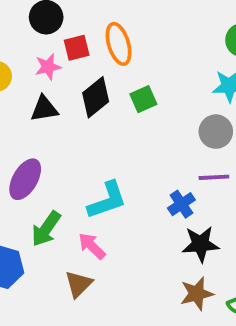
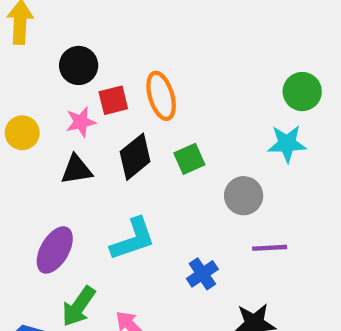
gray circle: (216, 132) -> (244, 196), moved
cyan L-shape: (107, 200) -> (133, 239), moved
blue cross: (181, 204) -> (202, 274), moved

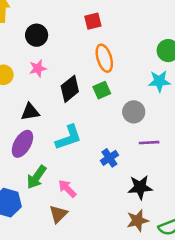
orange ellipse: (161, 96) -> (104, 58), moved
red square: (113, 100) -> (93, 21), moved
black triangle: (76, 170) -> (30, 112), moved

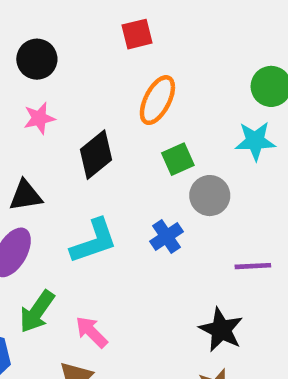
orange ellipse: (104, 58) -> (157, 100), turned 44
green square: (102, 90) -> (178, 159), moved
purple line: (149, 143) -> (253, 266), moved
blue cross: (109, 158) -> (167, 236), moved
black star: (140, 187) -> (221, 330), turned 30

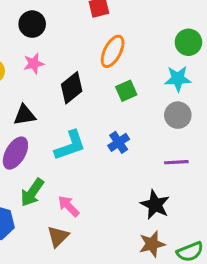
gray circle: (210, 196) -> (178, 115), moved

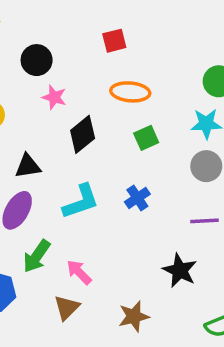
orange ellipse: (113, 51) -> (130, 92), turned 68
pink star: (34, 64) -> (54, 97), moved, turned 30
brown star: (152, 244) -> (134, 316), moved

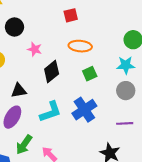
black circle: (37, 60) -> (14, 27), moved
blue cross: (137, 198) -> (84, 110), size x1.6

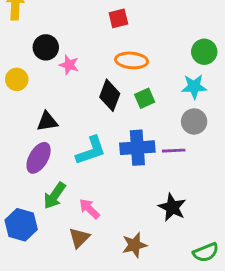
black circle: (14, 27) -> (46, 47), moved
black diamond: (52, 71) -> (110, 95), moved, turned -30
blue cross: (84, 110) -> (137, 148), turned 30
purple line: (125, 123) -> (174, 151), moved

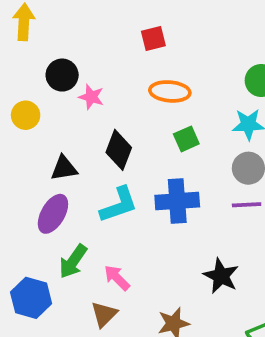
black diamond: (110, 95) -> (119, 150), moved
purple line: (174, 151) -> (247, 205), moved

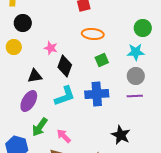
black circle: (62, 75) -> (23, 23), moved
pink star: (91, 97) -> (51, 48), moved

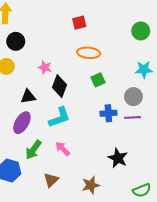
green circle: (143, 28) -> (141, 31), moved
cyan star: (136, 52) -> (144, 69), moved
blue cross: (97, 94) -> (108, 113), moved, size x0.7
pink arrow: (64, 136) -> (63, 149), moved

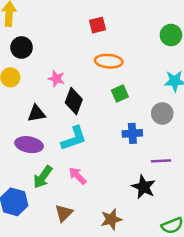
purple line: (132, 117) -> (161, 161), moved
purple ellipse: (22, 123) -> (29, 145), turned 70

